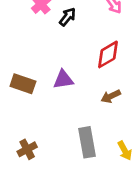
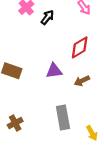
purple triangle: (63, 80) -> (54, 71), moved
yellow arrow: (125, 151) -> (92, 133), moved

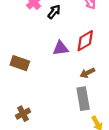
purple triangle: (54, 71) -> (61, 48), moved
gray rectangle: (63, 117) -> (83, 99), moved

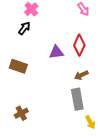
black arrow: (54, 12) -> (24, 28), moved
red diamond: (85, 41) -> (79, 45), turned -35

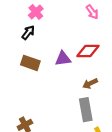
red diamond: (79, 45) -> (88, 51), turned 65
brown rectangle: (18, 66) -> (30, 63), moved

